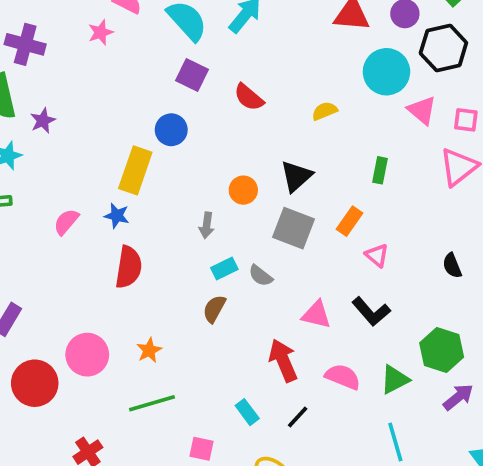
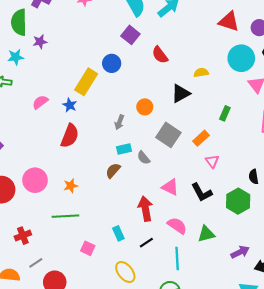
black triangle: (296, 176) -> (181, 93), moved
green hexagon: (442, 350) -> (238, 201), moved
cyan line: (395, 442) -> (177, 258), moved

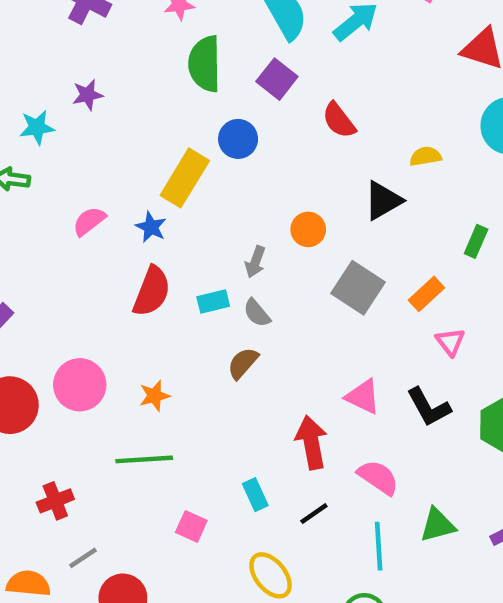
green semicircle: (19, 22) -> (205, 64), moved
cyan rectangle: (124, 149) -> (213, 302), moved
gray semicircle: (144, 158) -> (257, 313), moved
green triangle: (206, 234) -> (437, 525), moved

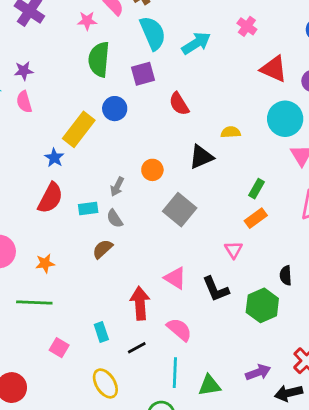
purple square: (277, 79) -> (143, 74), turned 30
pink semicircle: (89, 221) -> (24, 102), moved, turned -75
orange rectangle: (426, 294) -> (256, 218), moved
green triangle: (437, 525) -> (209, 385), moved

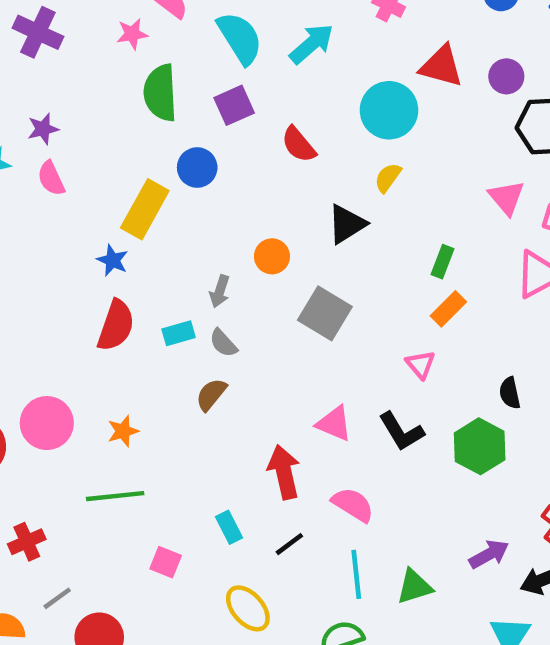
cyan circle: (285, 119) -> (389, 110), moved
yellow semicircle: (231, 132) -> (388, 178), turned -42

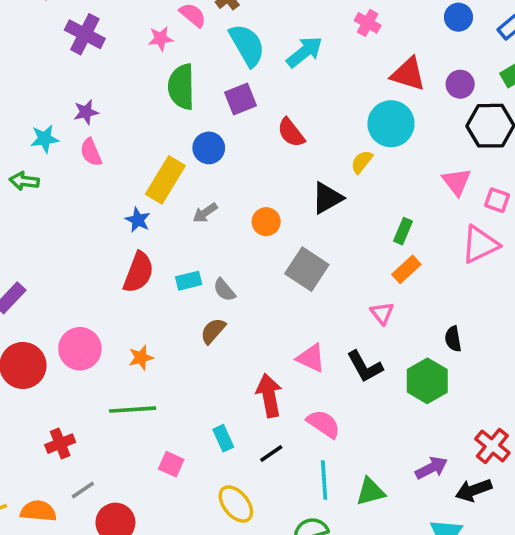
cyan circle: (389, 110) -> (391, 124), moved
gray arrow: (220, 291) -> (205, 213), moved, turned 35

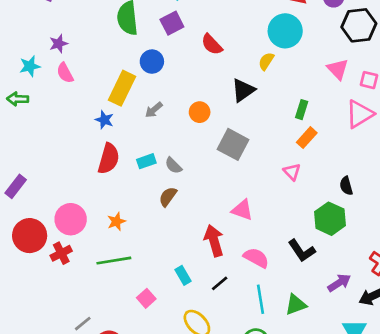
black L-shape: (365, 366) -> (302, 251), moved
red cross: (60, 444) -> (61, 253), moved
pink square: (171, 464) -> (146, 298), turned 30

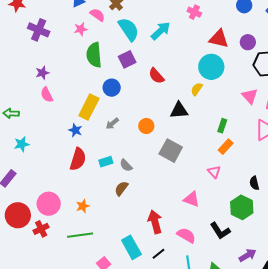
cyan star: (30, 66) -> (22, 144), moved
black triangle: (243, 90) -> (179, 110), turned 30
pink triangle: (242, 210) -> (192, 199), moved
cyan rectangle: (183, 275) -> (131, 247), size x1.6

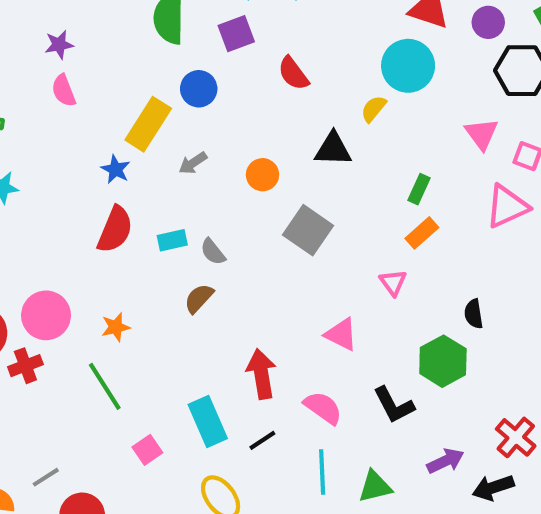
green line: (80, 235) -> (105, 386), turned 60

